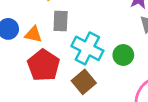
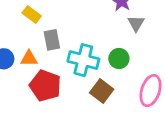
brown square: (84, 82) -> (102, 91), moved

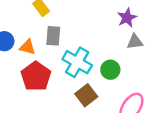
gray triangle: (136, 23) -> (135, 42), turned 36

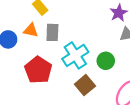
orange triangle: (27, 47) -> (31, 30), moved
cyan cross: (77, 62) -> (75, 55), turned 30

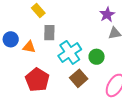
orange triangle: (31, 30) -> (29, 47), moved
red pentagon: (38, 70) -> (37, 80), moved

